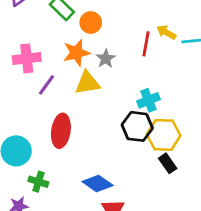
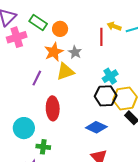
pink cross: (27, 58) -> (17, 37), moved
blue diamond: (98, 183) -> (96, 127), moved

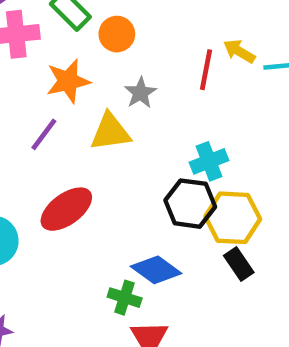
orange star: (54, 52) -> (68, 81), moved
red ellipse: (53, 108) -> (66, 209), turned 45
green cross: (43, 147) -> (125, 298), moved

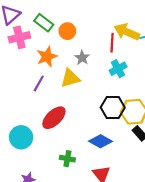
yellow arrow: (239, 51) -> (127, 32), size x1.6
cyan cross: (209, 161) -> (118, 69), moved
green cross: (125, 298) -> (67, 159), moved

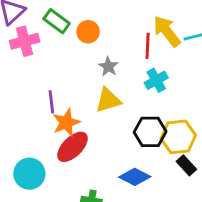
yellow arrow: (127, 32) -> (167, 31), turned 30
orange star: (47, 57) -> (66, 123), moved
yellow triangle: (70, 78) -> (108, 100), moved
purple line: (39, 83) -> (51, 102), turned -35

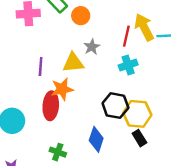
yellow triangle: (108, 100) -> (73, 63), moved
orange star: (66, 123) -> (62, 89), moved
red ellipse: (73, 147) -> (51, 106), turned -52
blue diamond: (135, 177) -> (96, 139), turned 70

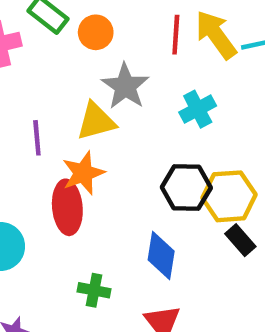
red line: (126, 36) -> (176, 35), moved
gray star: (92, 47) -> (125, 86), size x1.5

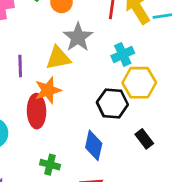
yellow hexagon: (229, 196) -> (139, 83), moved

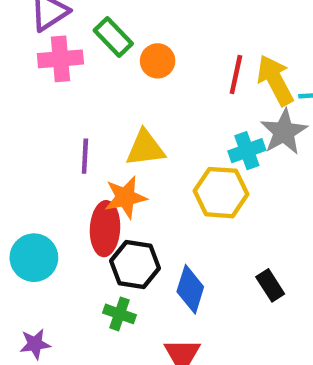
gray star: (78, 37) -> (284, 132), moved
yellow hexagon: (139, 83) -> (221, 193), moved
black hexagon: (112, 103) -> (135, 264), moved

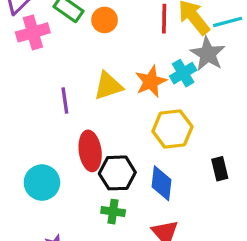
yellow hexagon: (221, 193) -> (172, 129), moved
orange star: (126, 197) -> (151, 81), moved
black rectangle: (270, 285) -> (220, 169), turned 30

